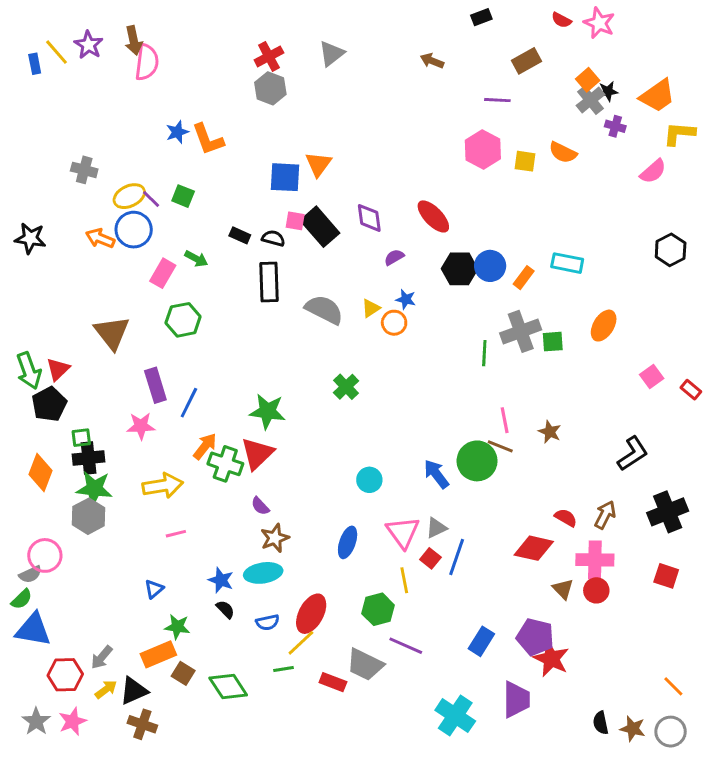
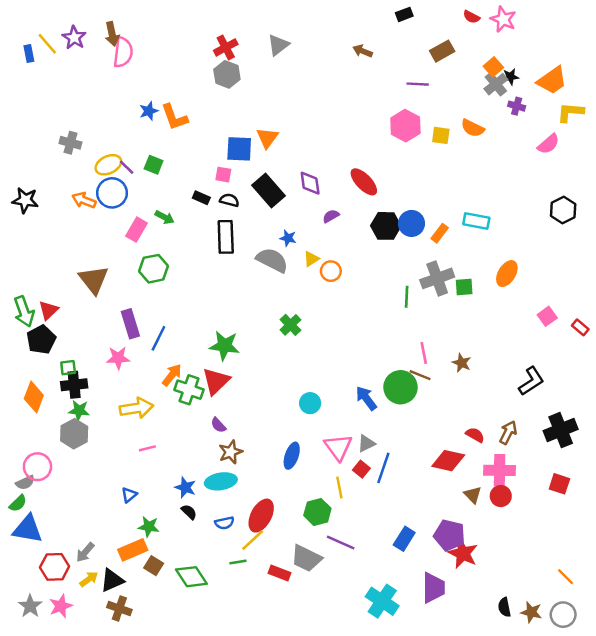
pink square: (295, 221) -> (223, 175), moved
blue star: (406, 299) -> (288, 238), moved
green star: (94, 489) -> (79, 410), size x0.7

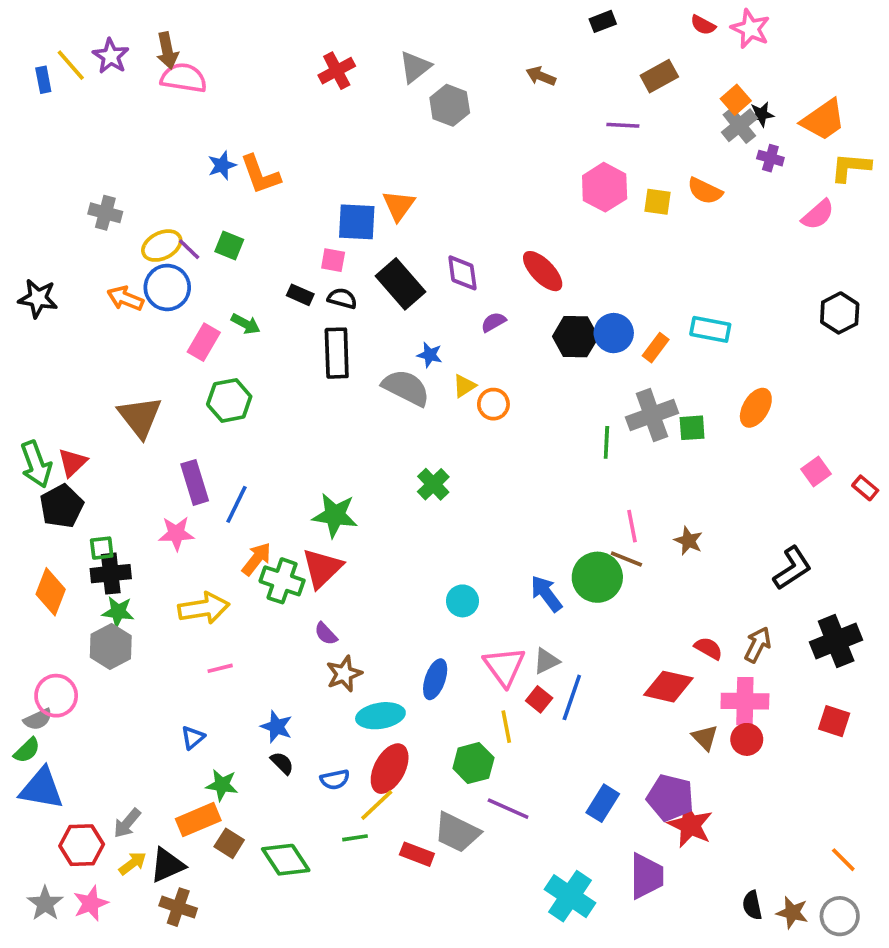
pink semicircle: (123, 52) -> (184, 78), turned -88
gray hexagon: (227, 74) -> (450, 105), moved
cyan ellipse: (221, 481) -> (380, 716), moved

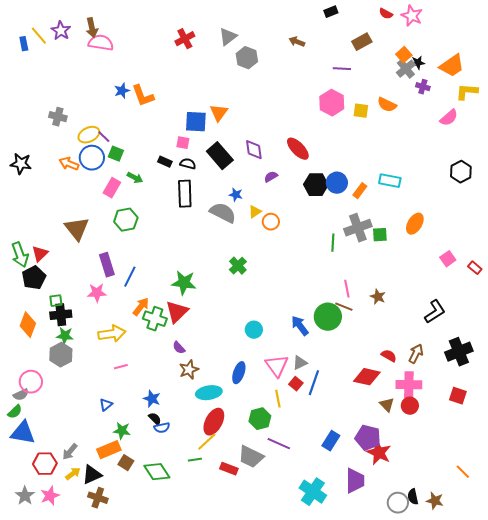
green square: (229, 246) -> (116, 154), moved
blue semicircle: (335, 779) -> (162, 428), moved
gray circle: (840, 916) -> (398, 503), moved

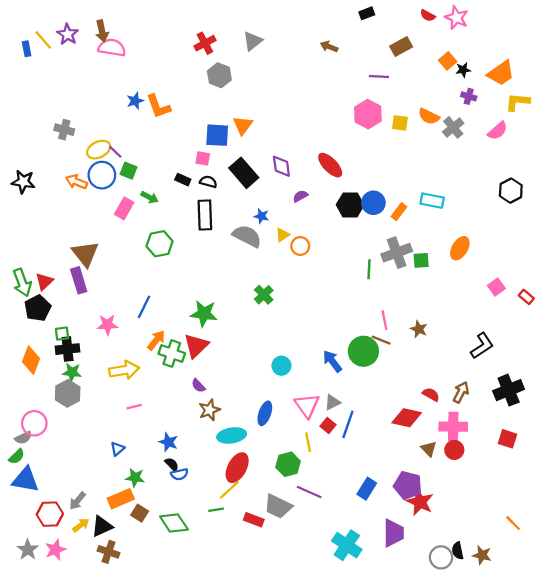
gray hexagon: (247, 58) -> (219, 75), moved
gray cross: (406, 69) -> (453, 127), moved
green hexagon: (126, 220) -> (160, 244), moved
purple rectangle: (107, 265) -> (79, 280), moved

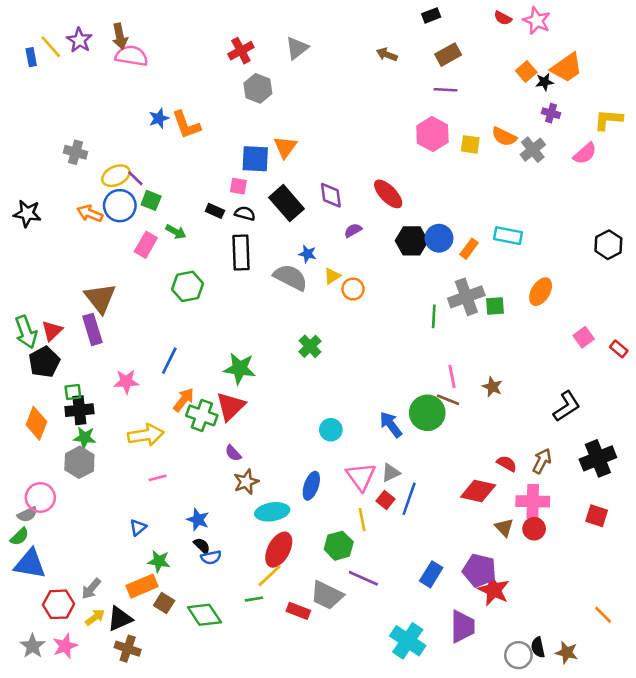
brown rectangle: (401, 47) -> (448, 55), moved
orange trapezoid: (501, 73) -> (567, 68), moved
black hexagon: (511, 191) -> (608, 245), moved

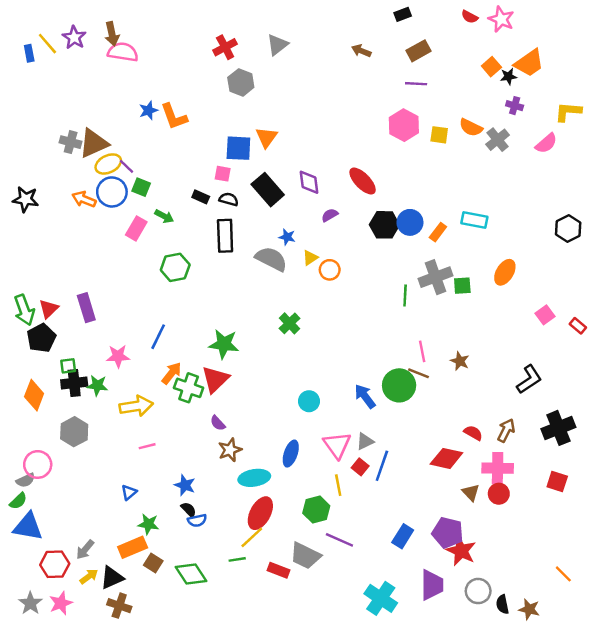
brown triangle: (100, 298) -> (94, 143), moved, turned 44
green star: (85, 438) -> (97, 385), moved
gray circle: (518, 655) -> (478, 591), moved

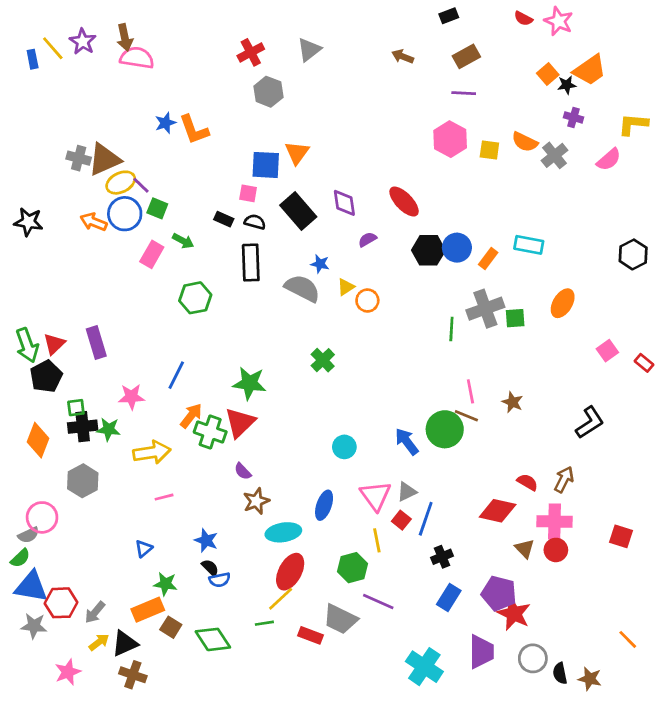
black cross: (558, 428) -> (442, 557), moved, size x0.6
red hexagon: (55, 564) -> (61, 603), moved
gray star: (30, 603) -> (34, 626), moved, turned -30

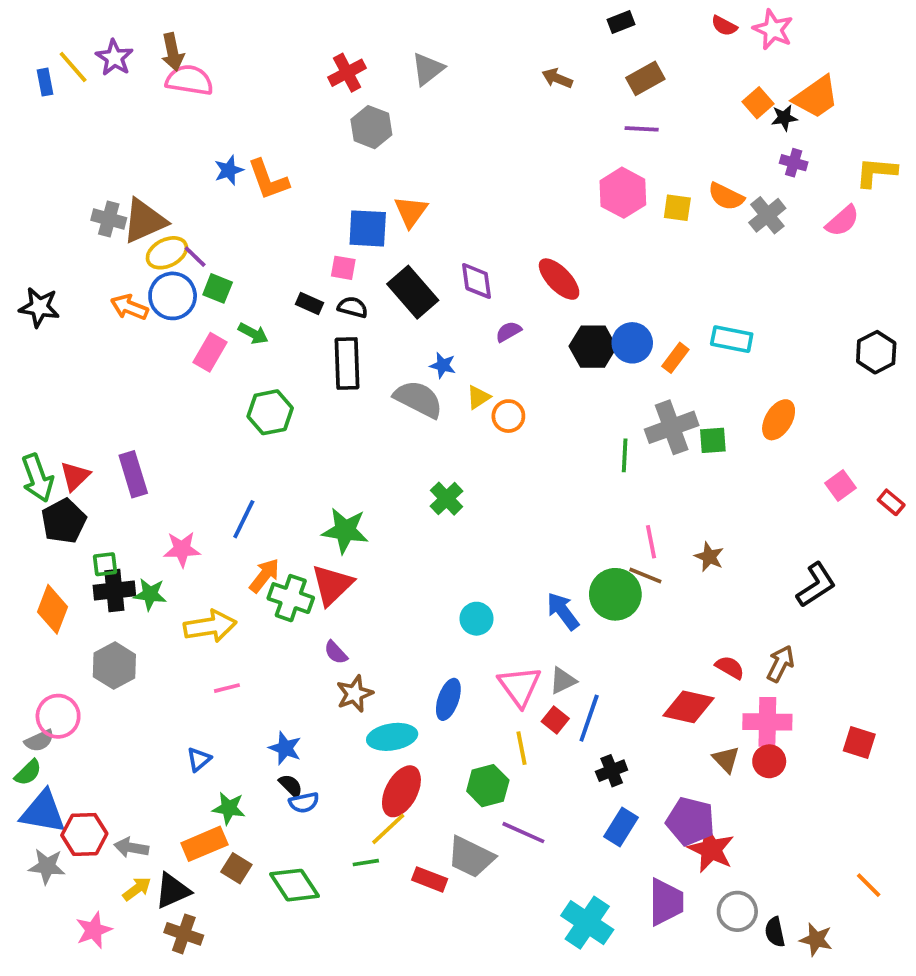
gray arrow: (95, 612) -> (131, 848), turned 60

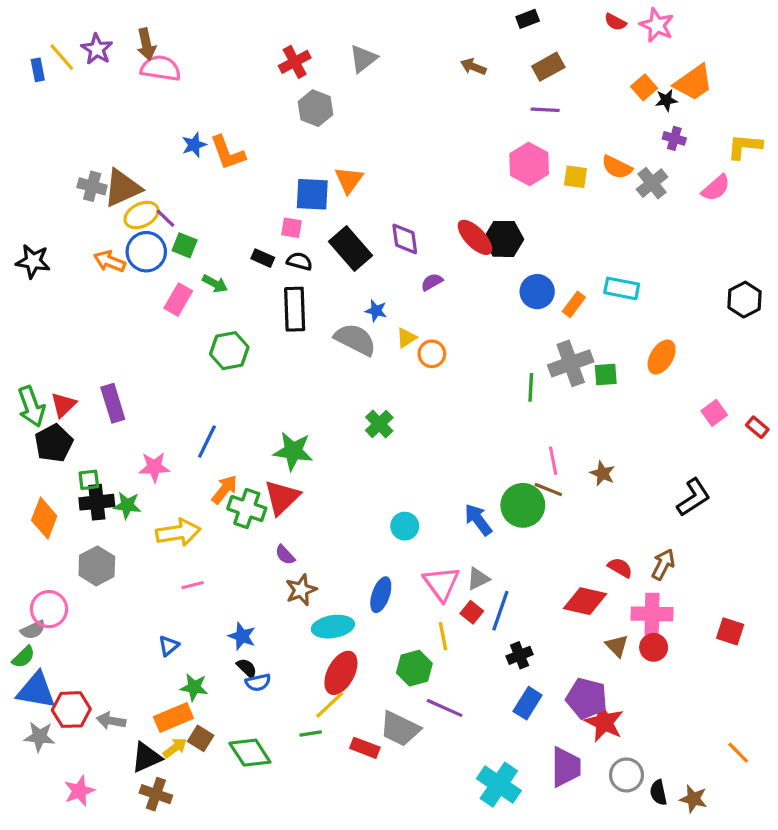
black hexagon: (593, 347) -> (504, 239), moved
yellow arrow: (137, 889) -> (175, 748), moved

